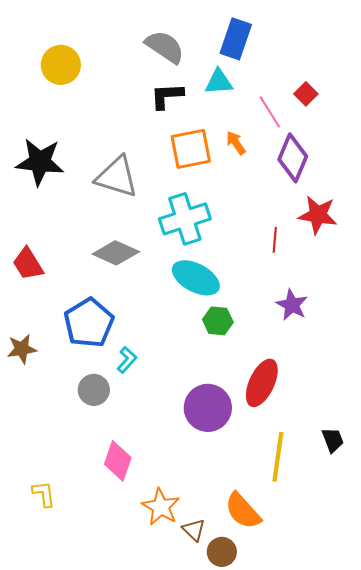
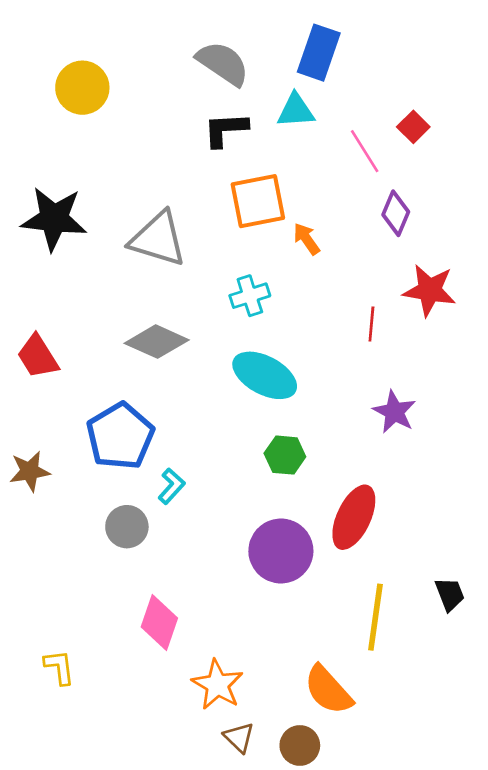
orange arrow: (236, 143) -> (307, 239), moved
purple diamond: (293, 158) -> (396, 213), size x0.7
cyan cross: (185, 219) -> (250, 296), size x0.6
green hexagon: (218, 321) -> (285, 455), moved
brown triangle: (194, 530) -> (239, 737), moved

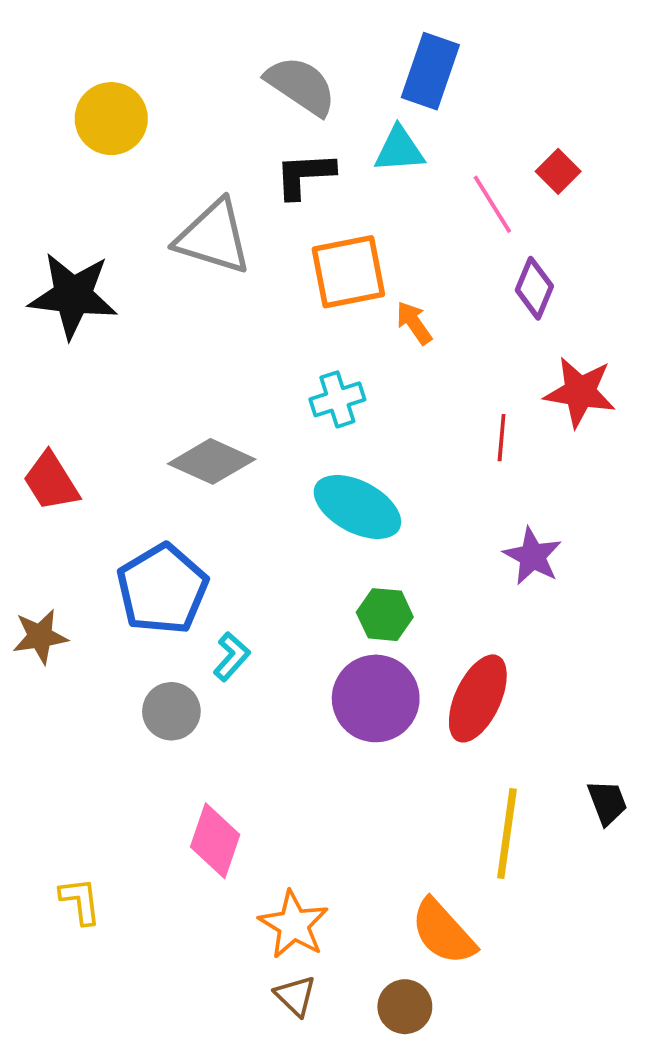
gray triangle: (158, 239) -> (213, 237), moved
purple circle: (281, 551) -> (376, 698), moved
brown triangle: (239, 737) -> (295, 996), moved

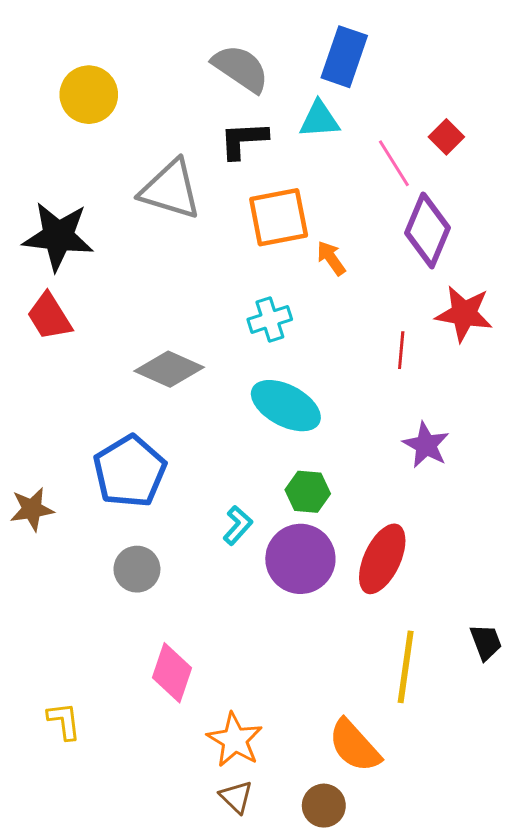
purple diamond: (534, 288) -> (427, 230), size x1.5
red trapezoid: (51, 481) -> (49, 317), moved
cyan L-shape: (232, 657) -> (238, 525), moved

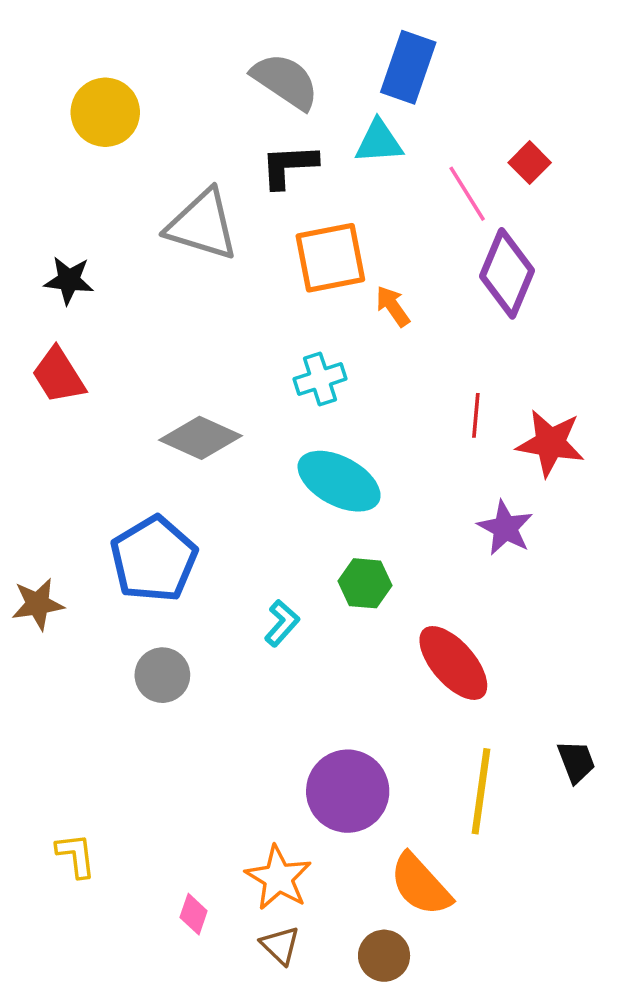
black star: (58, 236) -> (69, 280), size x0.6
red star: (464, 314) -> (550, 443), moved
purple circle: (300, 559) -> (348, 791), moved
red ellipse: (382, 559) -> (453, 663), turned -66
pink diamond: (172, 673) -> (194, 914), moved, size x0.6

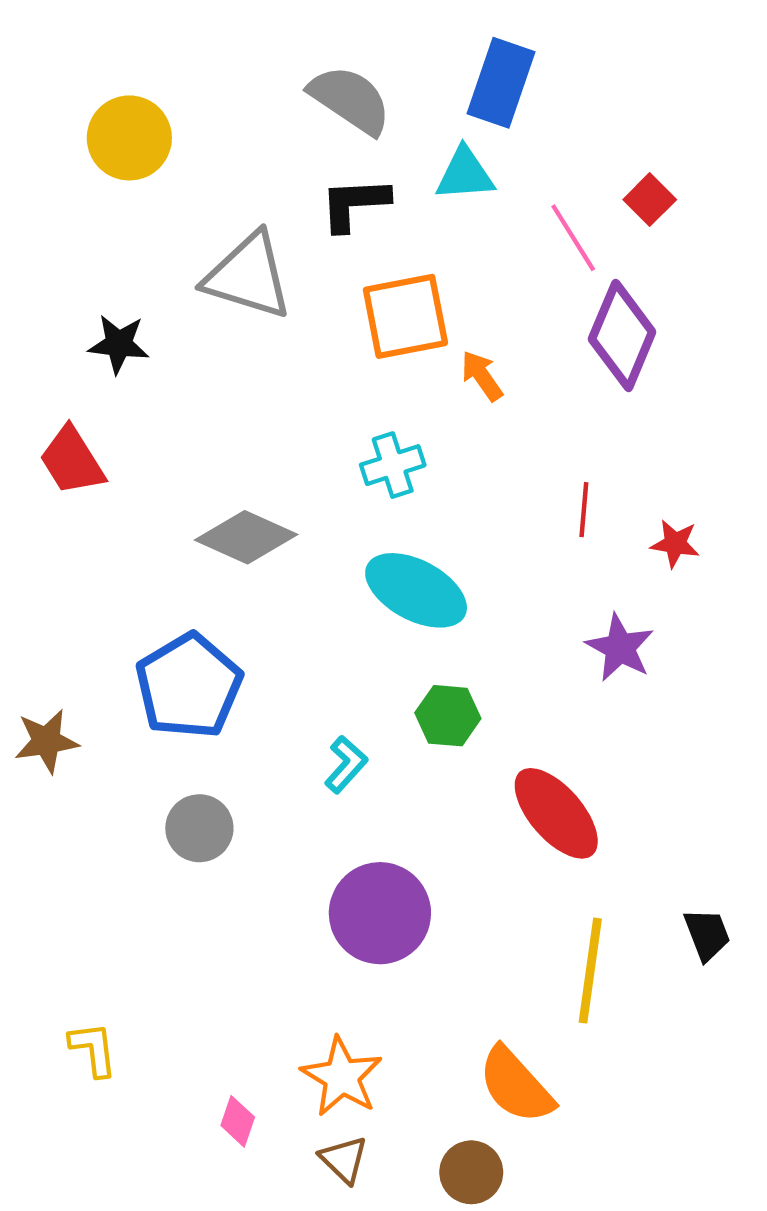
black star: (69, 280) -> (119, 344), moved
red star: (550, 443) -> (675, 544), size x0.6
purple circle: (348, 791) -> (380, 913), moved

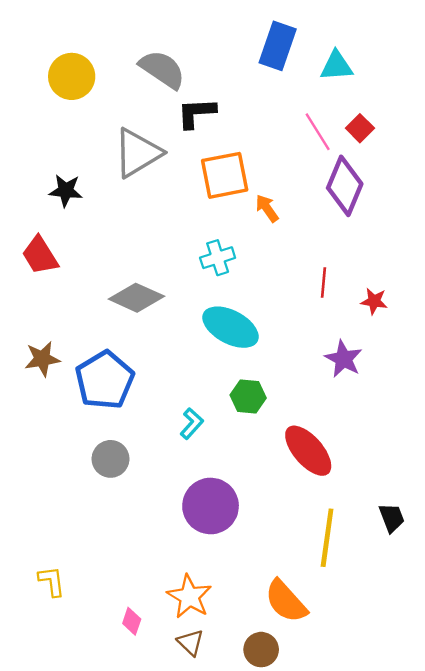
gray semicircle: (350, 100) -> (162, 69), moved
cyan triangle: (465, 174) -> (336, 66), moved
red square: (650, 200) -> (360, 128), moved
gray triangle: (248, 276) -> (138, 153), turned -48
brown star: (46, 741) -> (42, 359), moved

